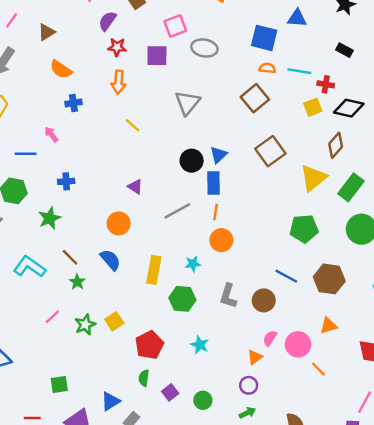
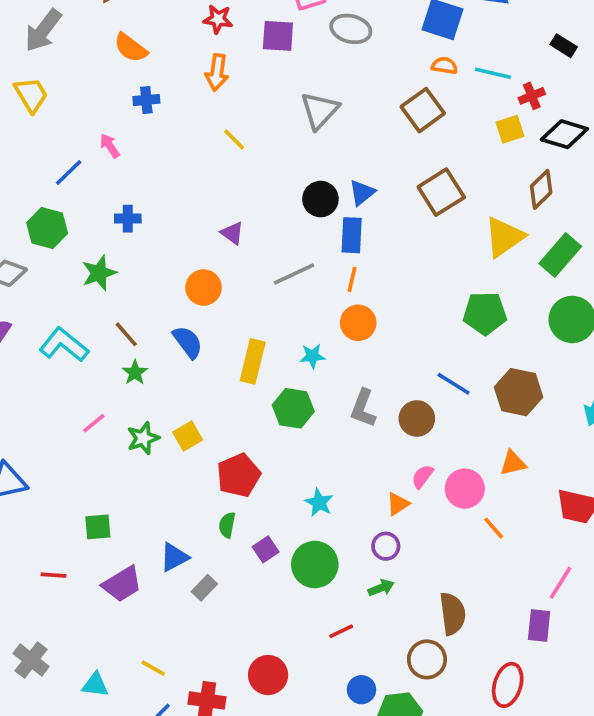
red cross: (326, 84) -> (532, 96), turned -35
blue line: (26, 154) -> (69, 173), turned -48
cyan star: (200, 345) -> (319, 503), moved
green circle: (203, 400) -> (315, 565), size x1.6

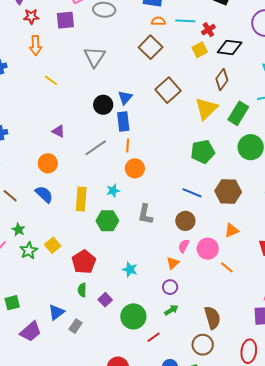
green star: (135, 373) -> (18, 230), moved
brown circle: (417, 418) -> (185, 221), moved
green circle: (315, 565) -> (133, 316), moved

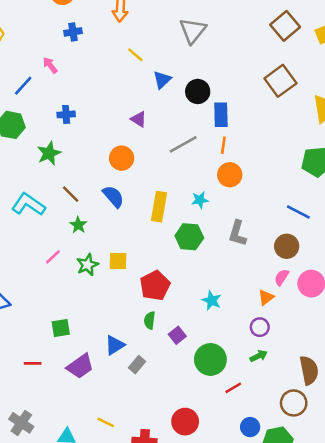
brown square: (151, 47) -> (285, 26), moved
blue triangle: (125, 98) -> (162, 80), moved
green star: (18, 230) -> (78, 225), moved
yellow square: (53, 245) -> (118, 261), turned 35

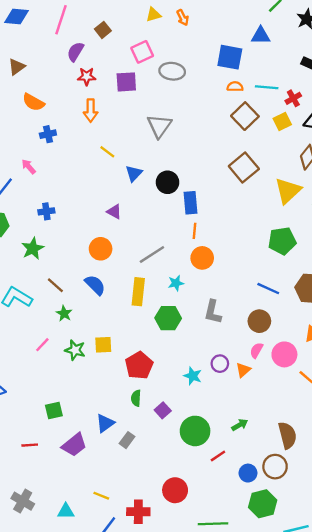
gray line: (183, 144) -> (152, 255), moved
green star: (87, 265) -> (75, 350), turned -30
purple circle: (260, 327) -> (220, 364), moved
blue circle: (250, 427) -> (248, 473), moved

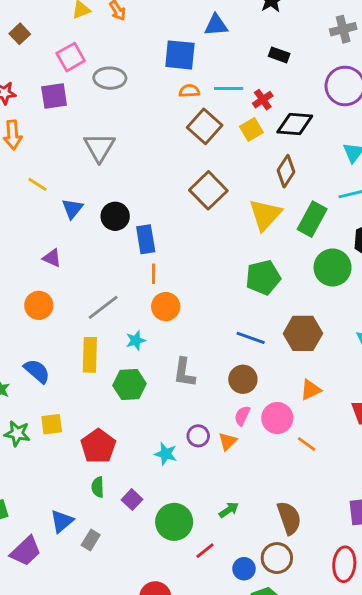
blue semicircle: (95, 285) -> (37, 371), moved

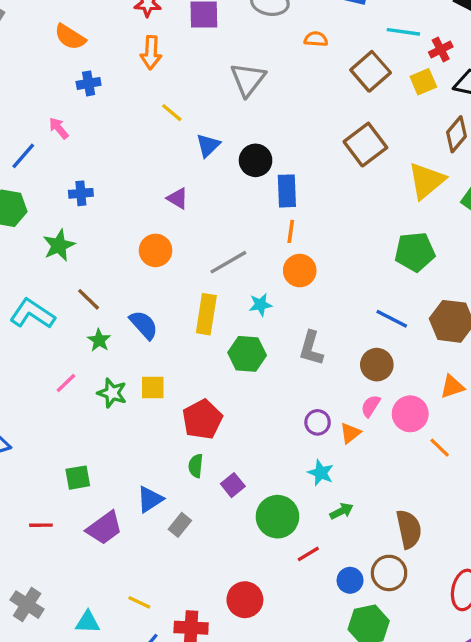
orange semicircle: (189, 91) -> (316, 39), moved
cyan star: (166, 454) -> (321, 473), moved

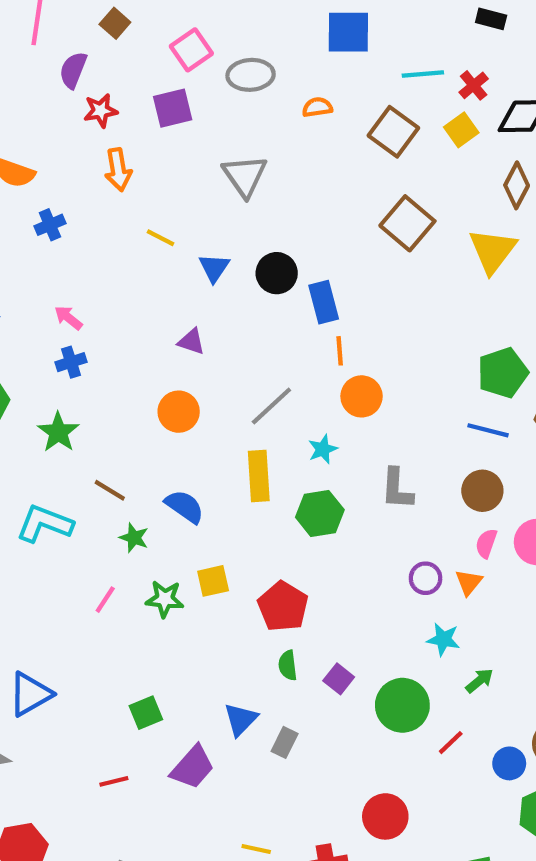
pink arrow: (59, 128) -> (68, 318), moved
green pentagon: (415, 252) -> (503, 373), moved

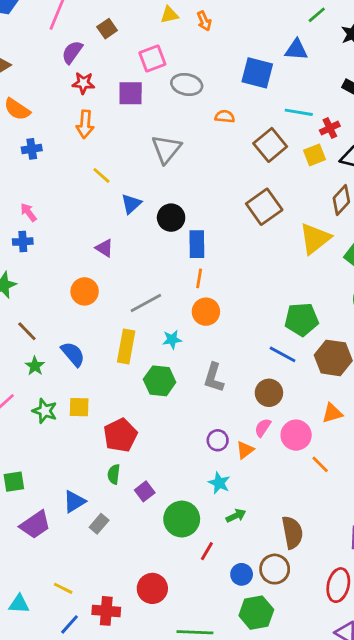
red line: (451, 743) -> (207, 551), turned -30

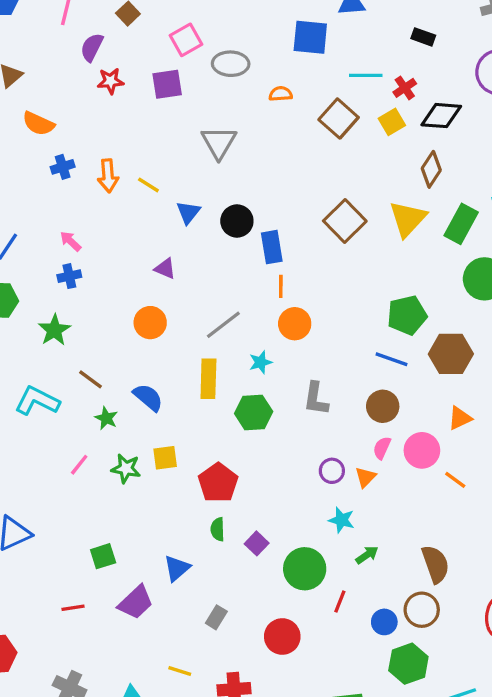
orange arrow: (85, 124) -> (108, 176), moved
brown square: (264, 207) -> (345, 221), moved
gray rectangle: (99, 524) -> (216, 617), moved
red circle: (152, 588) -> (282, 637), moved

